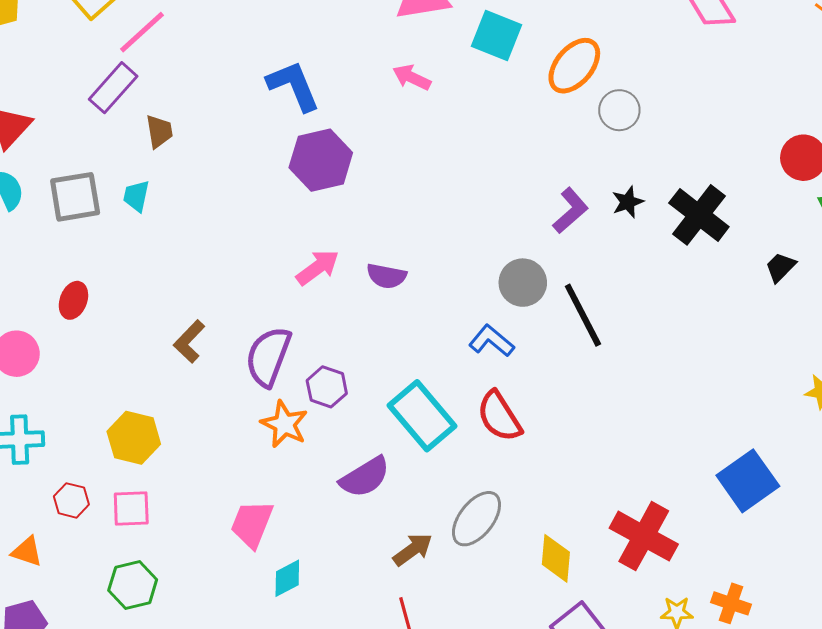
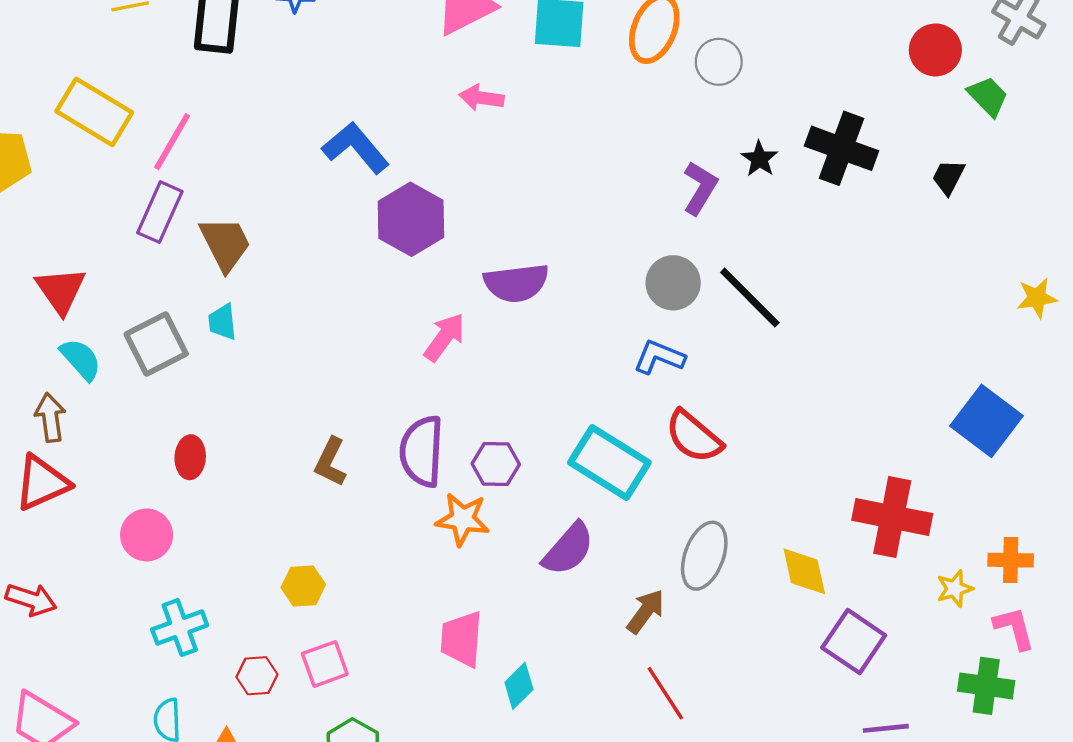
brown trapezoid: (159, 131) -> (225, 244), size x1.5
purple semicircle: (386, 276) -> (516, 283), moved, size x1.4
yellow hexagon: (134, 438) -> (303, 586), size x0.7

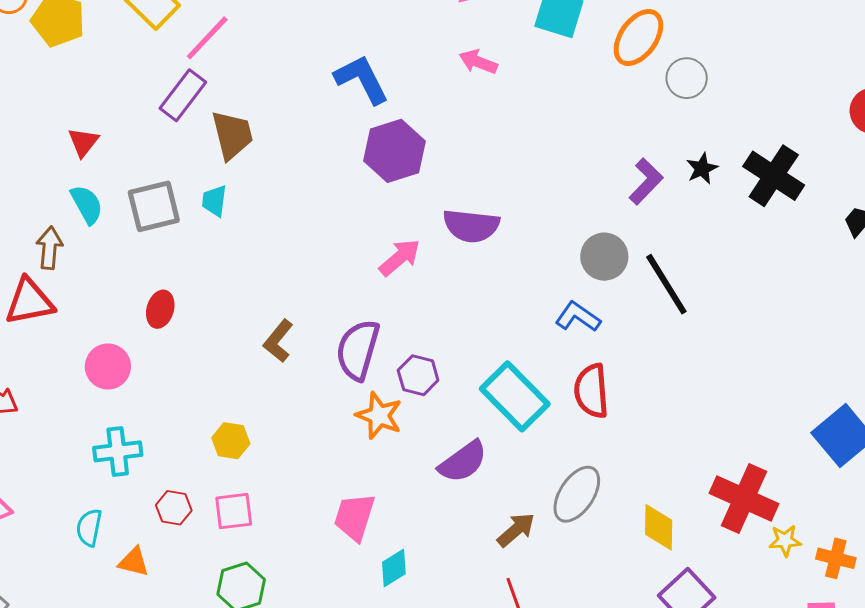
red triangle: (61, 290) -> (83, 142), size x0.7
red semicircle: (694, 436) -> (591, 391), turned 32
yellow star: (955, 589) -> (785, 541), moved

